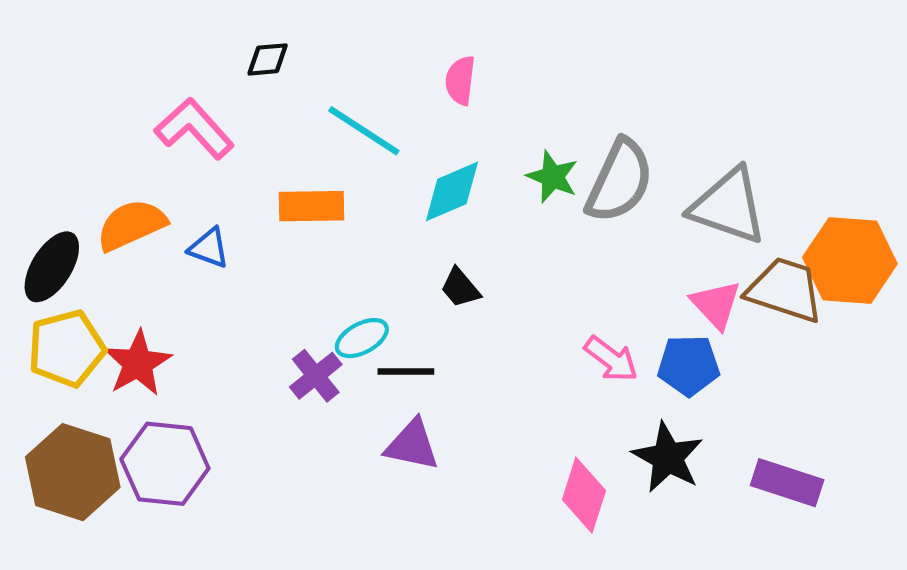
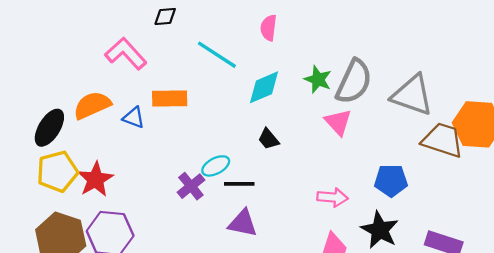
orange rectangle: (312, 206) -> (170, 99), moved
pink triangle: (716, 305) -> (338, 122), moved
pink arrow: (611, 359) -> (333, 197), moved, turned -32

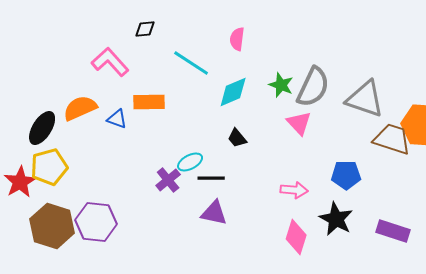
red star: (95, 179) -> (20, 182), moved

